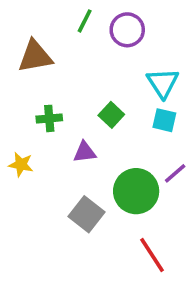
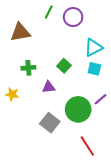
cyan triangle: (163, 83) -> (93, 47), turned 36

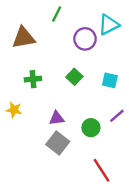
purple circle: (73, 17) -> (85, 39), moved
cyan triangle: (93, 47) -> (109, 25), moved
purple triangle: (49, 87) -> (57, 118), moved
green circle: (78, 109) -> (91, 128), size x0.6

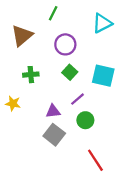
brown triangle: (23, 38) -> (22, 36), turned -30
purple circle: (85, 39) -> (65, 44), moved
cyan square: (110, 80) -> (103, 76), size x1.5
purple line: (117, 116) -> (78, 99), moved

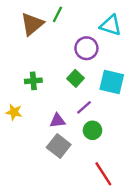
cyan triangle: (102, 23) -> (111, 25), turned 45
brown triangle: (22, 36) -> (32, 24), moved
purple circle: (65, 44) -> (86, 48), moved

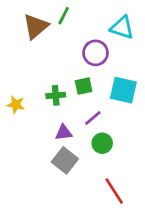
green square: (76, 78) -> (84, 86), turned 35
green cross: (33, 81) -> (56, 95), moved
yellow star: (14, 112) -> (16, 105), moved

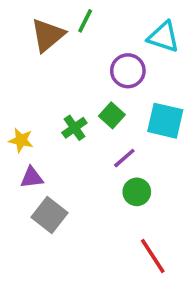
green square: (84, 86) -> (112, 115), turned -36
green cross: (56, 95) -> (74, 128), turned -30
purple triangle: (64, 133) -> (32, 178), moved
gray square: (65, 160) -> (50, 215), moved

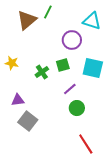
green square: (112, 115) -> (63, 65), turned 32
yellow star: (21, 140) -> (12, 63), moved

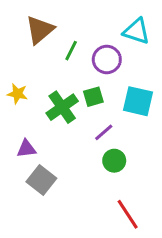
green line: (48, 12) -> (71, 51), moved
green cross: (42, 72) -> (62, 107), size x1.5

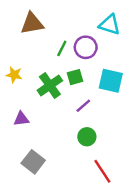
brown triangle: (40, 30) -> (32, 23), turned 30
green line: (71, 51) -> (62, 48), moved
green circle: (114, 161) -> (87, 137), moved
gray square: (41, 180) -> (33, 162), moved

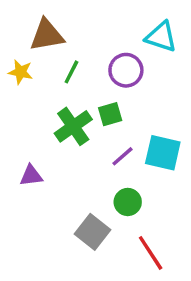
green line: (62, 48) -> (71, 72), moved
yellow star: (14, 75) -> (21, 72), moved
cyan square: (111, 81) -> (163, 153), moved
gray square: (33, 162) -> (93, 232), moved

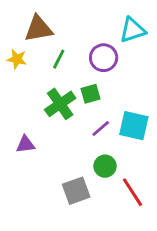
cyan triangle: (161, 37) -> (132, 30), turned -36
gray square: (93, 232) -> (76, 191), turned 32
red line: (151, 253) -> (132, 192), moved

